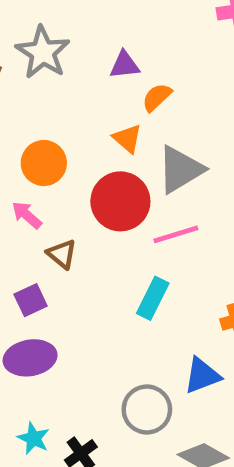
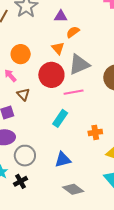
blue triangle: (202, 376) -> (63, 160), moved
gray circle: (147, 409) -> (25, 156), moved

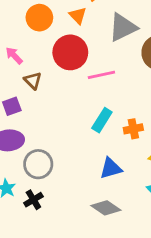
orange circle: (21, 54) -> (39, 18), moved
gray triangle: (79, 64) -> (123, 27), moved
cyan rectangle: (60, 118) -> (102, 120), moved
blue triangle: (63, 160) -> (111, 168), moved

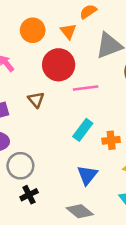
brown triangle: (33, 81) -> (36, 100), moved
blue triangle: (111, 168) -> (87, 175), turned -40
black cross: (33, 200) -> (29, 195), moved

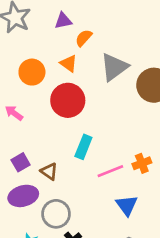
pink line: (86, 88) -> (110, 171), moved
brown triangle: (36, 100) -> (49, 171), moved
cyan rectangle: (83, 130) -> (83, 147), moved

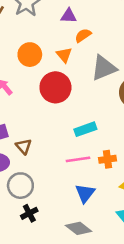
cyan rectangle: (83, 147) -> (85, 129), moved, turned 35

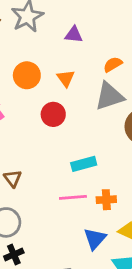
orange semicircle: (83, 35) -> (113, 64), moved
red circle: (55, 87) -> (53, 114), size x0.7
blue triangle: (85, 193) -> (95, 239), moved

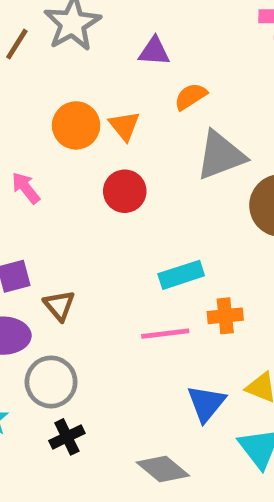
orange semicircle: (113, 64) -> (191, 97), moved
orange triangle: (66, 78) -> (124, 126), moved
orange cross: (106, 200) -> (225, 316), moved

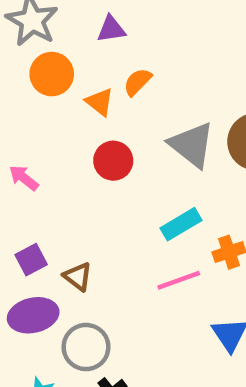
orange semicircle: (191, 97) -> (137, 82), moved
orange circle: (76, 125) -> (52, 74), moved
gray triangle: (221, 155) -> (192, 145), moved, turned -48

